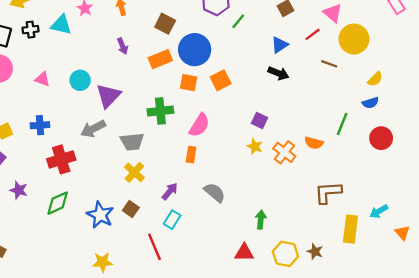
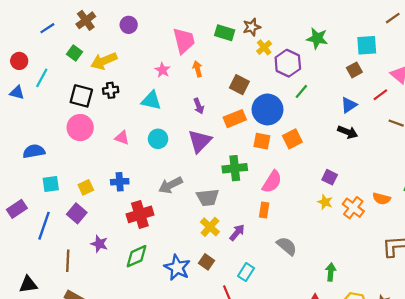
green line: (238, 21) -> (301, 91), moved
cyan triangle: (61, 25) -> (151, 100), moved
purple triangle: (108, 96) -> (200, 141), moved
purple arrow: (170, 191) -> (237, 233), moved

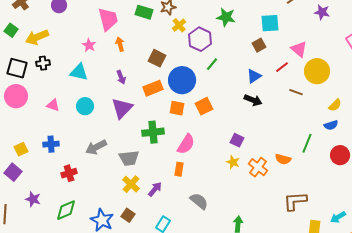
red cross: (140, 214) -> (69, 173), size x0.7

